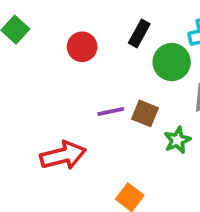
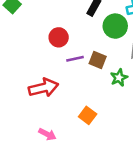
red circle: (82, 47) -> (59, 37), moved

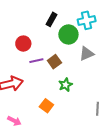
brown square: (98, 60) -> (54, 62), turned 32
green star: (119, 78) -> (65, 85), moved

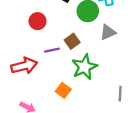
purple line: (36, 61) -> (52, 50), moved
green star: (65, 85) -> (84, 67), size x1.6

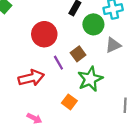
red circle: (38, 21) -> (44, 34), size x1.5
purple line: (52, 50) -> (58, 63), turned 72

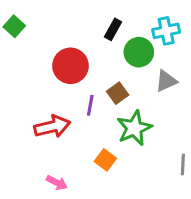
purple line: (58, 63) -> (90, 105), turned 40

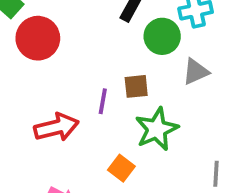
red circle: (70, 66) -> (38, 38), moved
brown square: (118, 93) -> (136, 86), turned 30

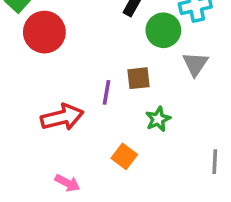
gray triangle: (196, 72) -> (195, 64), turned -32
green star: (157, 129) -> (158, 119), size x0.6

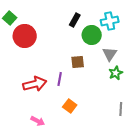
purple line: (107, 92) -> (60, 79), moved
green star: (158, 119) -> (116, 73), moved

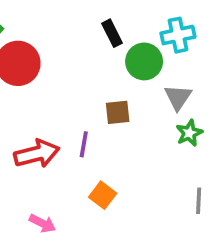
black rectangle: (75, 20) -> (112, 33), turned -56

